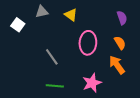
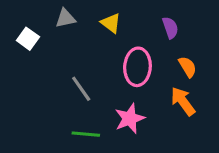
purple semicircle: (122, 18) -> (170, 28), moved
pink star: (92, 83) -> (130, 118), moved

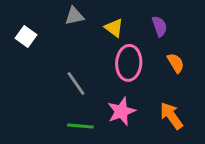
gray triangle: (65, 18) -> (74, 16), moved
yellow triangle: (111, 23) -> (114, 28), moved
orange arrow: (183, 101) -> (171, 116), moved

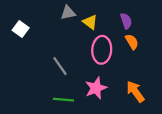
gray triangle: (74, 16) -> (68, 13), moved
orange semicircle: (176, 63) -> (132, 42), moved

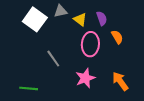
purple semicircle: (126, 21) -> (102, 18), moved
white square: (21, 29) -> (35, 19), moved, size x1.6
green line: (63, 100) -> (29, 88), moved

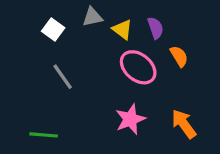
white square: (35, 19) -> (53, 30), size x0.6
pink ellipse: (90, 44) -> (138, 67), turned -55
gray line: (53, 59) -> (63, 77), moved

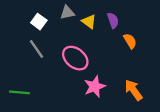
pink ellipse: (138, 67) -> (75, 58), moved
gray line: (63, 77) -> (37, 49), moved
green line: (44, 135) -> (19, 92), moved

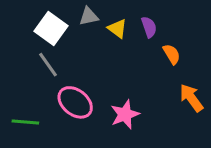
white square: (39, 22) -> (51, 28), size x1.5
pink ellipse: (75, 58) -> (75, 102), moved
orange arrow: (133, 90) -> (191, 98), moved

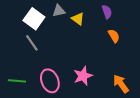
purple semicircle: (149, 27) -> (107, 12), moved
orange arrow: (191, 98) -> (121, 84), moved
pink ellipse: (75, 102) -> (50, 81), moved, turned 30

